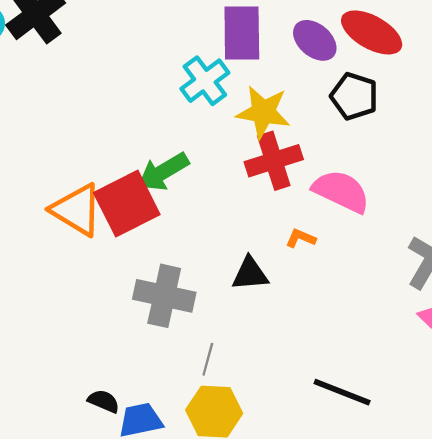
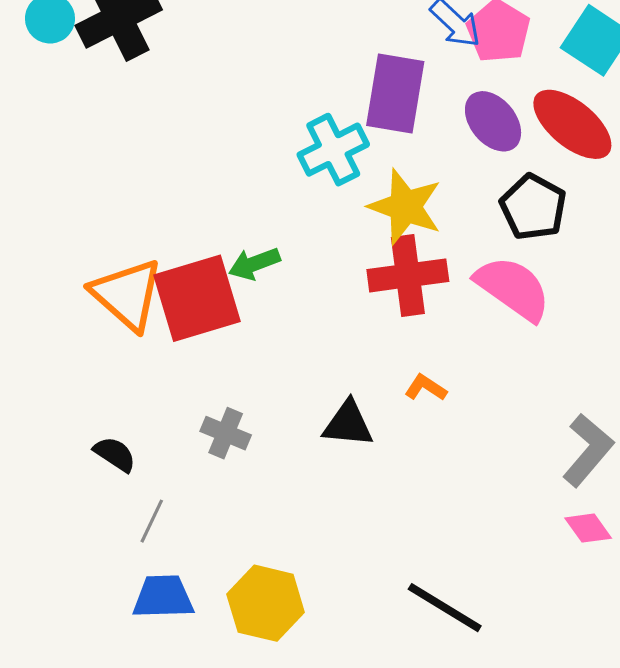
green arrow: (163, 172) -> (254, 264), size x0.7
pink semicircle: (341, 191) -> (513, 288), moved
gray cross: (164, 296) -> (226, 433), size x0.6
gray line: (208, 359) -> (152, 521), moved
black semicircle: (104, 401) -> (115, 454), moved

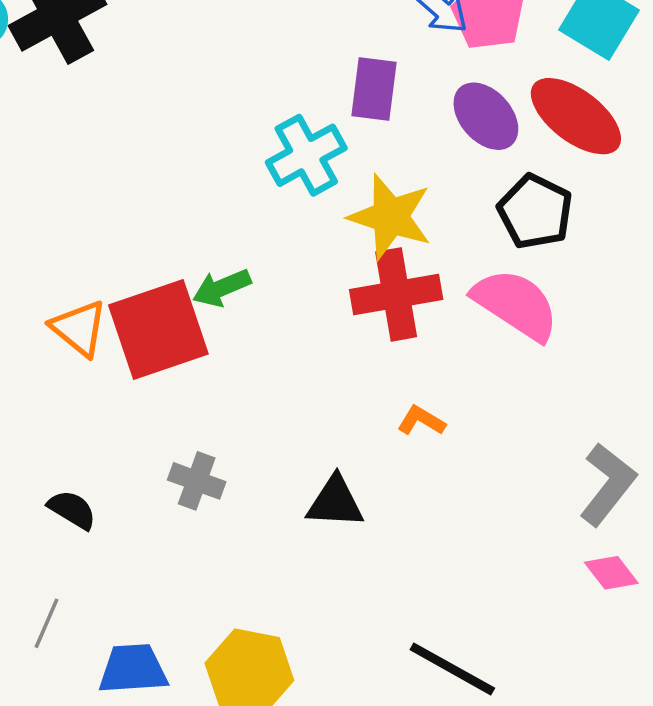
purple rectangle: (395, 94) -> (374, 89), size x0.7
orange triangle: (127, 294) -> (79, 328), size x0.7
black triangle: (348, 424) -> (335, 502), moved
gray line: (152, 521) -> (47, 623), moved

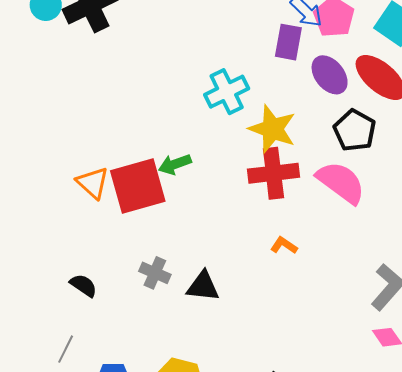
purple rectangle: (374, 89) -> (288, 42), moved
black triangle: (335, 502) -> (203, 286), moved

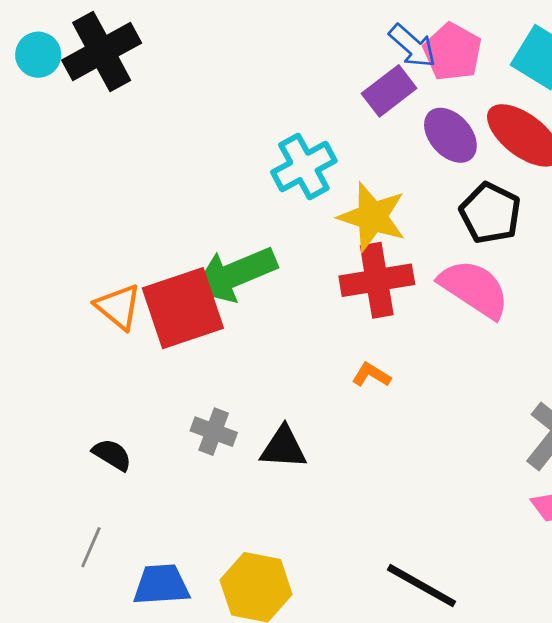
purple rectangle: (288, 42) -> (389, 91), turned 45
green arrow: (175, 164) -> (235, 274), size x1.8
orange L-shape: (284, 245) -> (371, 375), moved

